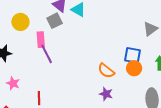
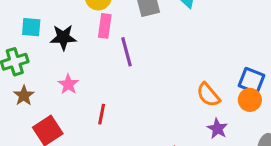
pink rectangle: (41, 40) -> (105, 26), moved
purple star: (106, 94) -> (217, 129), moved

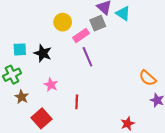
pink rectangle: (105, 26) -> (81, 35), moved, turned 56
black star: (63, 37) -> (43, 53), turned 30

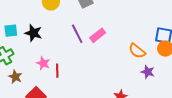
pink rectangle: (81, 35) -> (98, 35), moved
red line: (77, 102) -> (57, 71), moved

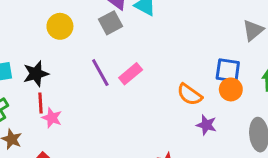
black star: (33, 33) -> (36, 74), turned -30
red line: (57, 71) -> (41, 103), moved

